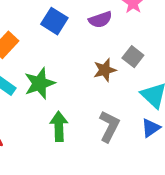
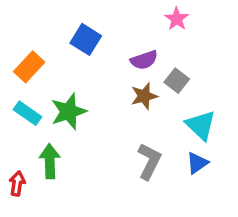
purple semicircle: (100, 20) -> (144, 60), moved
green arrow: (59, 126) -> (50, 161), moved

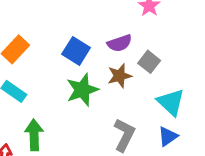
blue square: (86, 39) -> (76, 51), moved
green star: (69, 112) -> (82, 90), moved

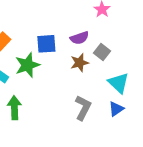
blue square: (76, 51) -> (46, 44), turned -36
green star: (82, 90) -> (27, 65), moved

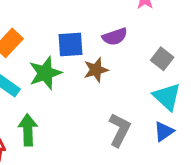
gray square: (102, 52) -> (162, 59), moved
brown star: (79, 63) -> (96, 70), moved

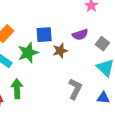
purple semicircle: (115, 37) -> (80, 35), moved
blue triangle: (164, 131) -> (103, 98), moved, turned 40

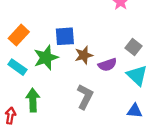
purple semicircle: (80, 35) -> (107, 65), moved
gray L-shape: (75, 89) -> (85, 97), moved

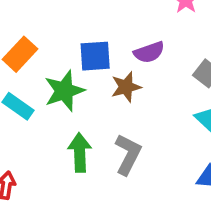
purple semicircle: (107, 65) -> (149, 52), moved
green arrow: (33, 100) -> (80, 152), moved

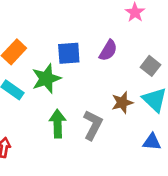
purple semicircle: (149, 52) -> (108, 50), turned -40
brown star: (126, 87) -> (122, 103), moved

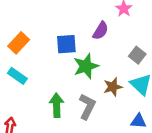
purple semicircle: (108, 50) -> (101, 31), moved
green star: (46, 79) -> (86, 66), moved

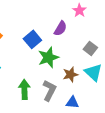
blue square: (66, 44) -> (32, 39), turned -36
blue triangle: (138, 121) -> (72, 102), moved

